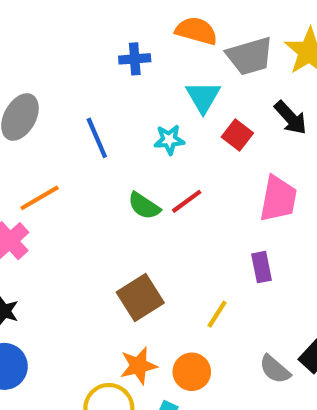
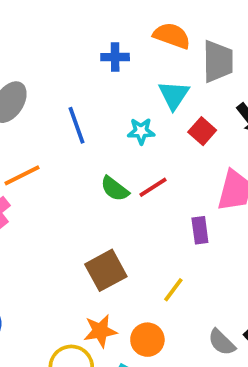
gray trapezoid: (250, 56) -> (218, 61), turned -78
purple rectangle: (262, 267) -> (200, 230), moved

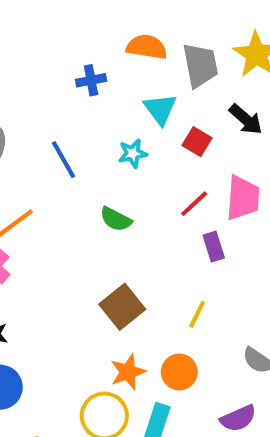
red line: (153, 187) -> (194, 204), moved

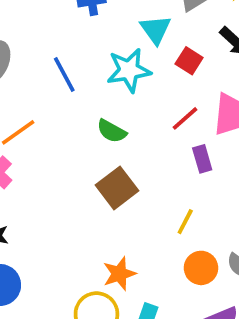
cyan star: (133, 153) -> (129, 70), size x1.6
brown square: (122, 307) -> (117, 188), moved
orange circle: (179, 372) -> (201, 268), moved

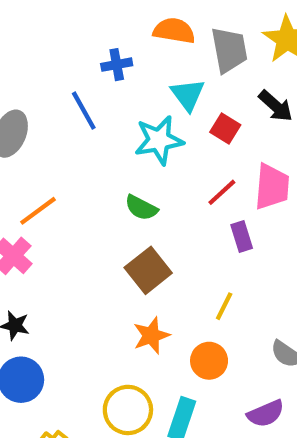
blue line: (64, 74) -> (84, 111), moved
orange circle: (201, 268) -> (209, 361), moved
orange star: (119, 274) -> (151, 335), moved

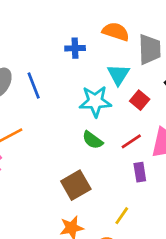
blue line: (84, 111) -> (34, 85), moved
green semicircle: (141, 208) -> (93, 140), moved

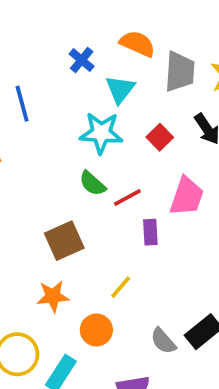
blue cross: (75, 48) -> (82, 60), turned 36
cyan triangle: (118, 75) -> (120, 89), moved
red line: (131, 141) -> (127, 197), moved

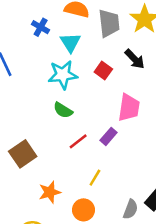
red line: (127, 197) -> (78, 141), moved
purple rectangle: (150, 232) -> (109, 136), turned 54
brown square: (64, 241) -> (23, 154), moved
gray semicircle: (163, 341) -> (131, 209), turned -108

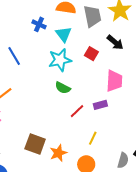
purple rectangle: (109, 136) -> (100, 105), turned 40
brown square: (23, 154) -> (35, 144), moved, turned -30

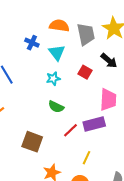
cyan star: (60, 60) -> (53, 79), size x0.6
purple rectangle: (100, 105) -> (94, 124), size x1.5
brown square: (35, 144) -> (32, 142), moved

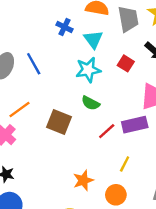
cyan star: (53, 79) -> (88, 70), size x1.5
brown square: (32, 142) -> (59, 122), moved

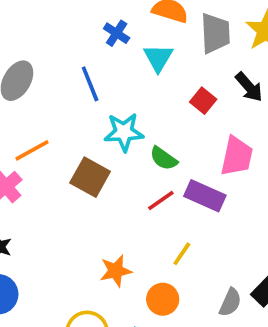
blue line: (34, 64) -> (90, 84), moved
cyan star: (88, 70) -> (124, 132), moved
green semicircle: (91, 103) -> (164, 158), moved
purple rectangle: (135, 125) -> (205, 196), turned 30

